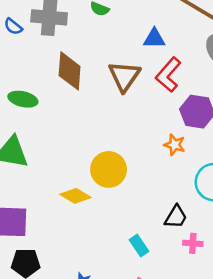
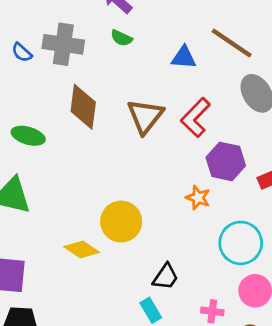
blue triangle: (154, 39) -> (184, 57), moved
black trapezoid: (176, 217) -> (166, 277), moved

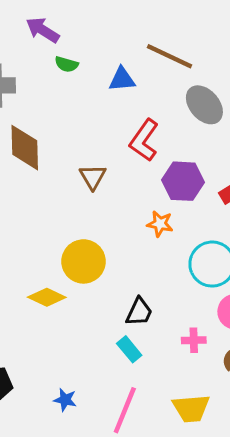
green semicircle: (121, 38) -> (66, 64), moved
brown triangle: (145, 116) -> (93, 177), moved, size x0.7

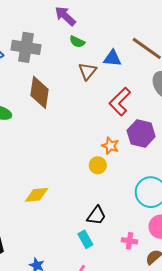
brown triangle: (93, 177) -> (87, 71), moved
orange star: (160, 224) -> (110, 146), moved
yellow circle: (84, 261) -> (98, 165), moved, size x0.6
yellow diamond: (47, 297) -> (37, 195), turned -40

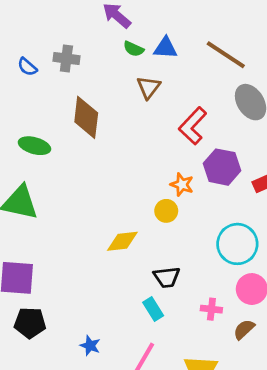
gray cross: (26, 47) -> (66, 59), size x0.7
blue triangle: (112, 58) -> (165, 48), moved
yellow diamond: (37, 195) -> (122, 241), moved
black trapezoid: (96, 215) -> (167, 277), turned 50

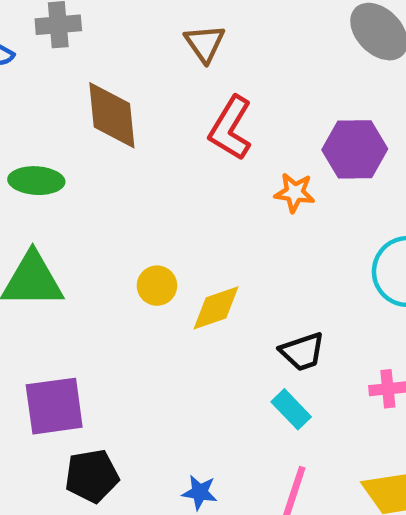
red L-shape: (193, 126) -> (231, 128), moved
yellow circle: (166, 211) -> (157, 286), moved

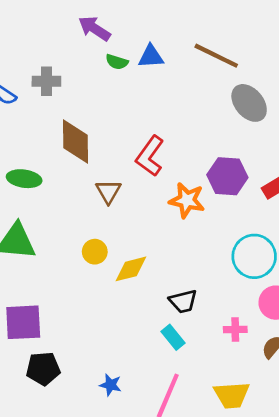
brown triangle: (205, 43) -> (108, 192), moved
orange star: (295, 193) -> (187, 200), size x1.4

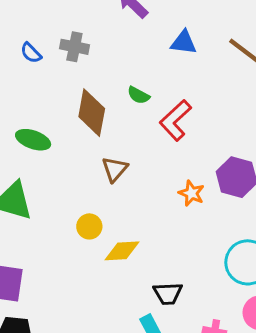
green semicircle: (117, 62) -> (138, 95), moved
red L-shape: (150, 156) -> (175, 120), moved
orange star: (187, 200) -> (191, 193), size x0.7

